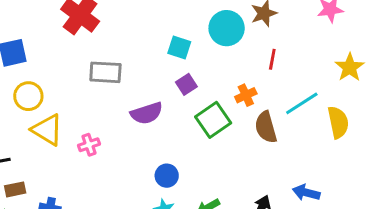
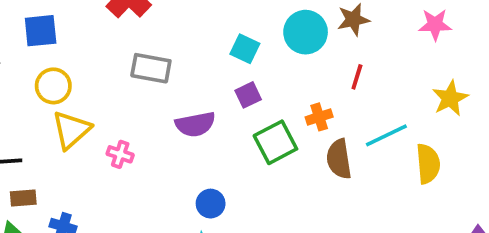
yellow triangle: (47, 130) -> (71, 130), turned 40
pink cross: (89, 145) -> (120, 154), turned 30

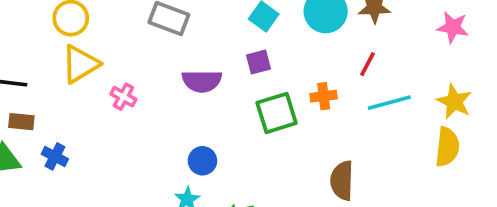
yellow star: (450, 98) -> (454, 102), turned -30
cyan line: (386, 135) -> (389, 103), moved
brown semicircle: (339, 159) -> (342, 181), moved
yellow semicircle: (428, 164) -> (447, 147), moved

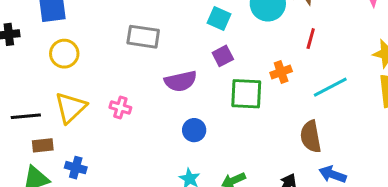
yellow triangle: (80, 64) -> (71, 108), moved
cyan line: (389, 103) -> (330, 87), moved
green square: (277, 113) -> (246, 94), turned 32
blue circle: (202, 161) -> (194, 130), moved

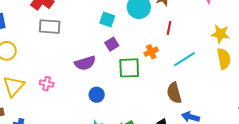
gray rectangle: (143, 37) -> (50, 27), moved

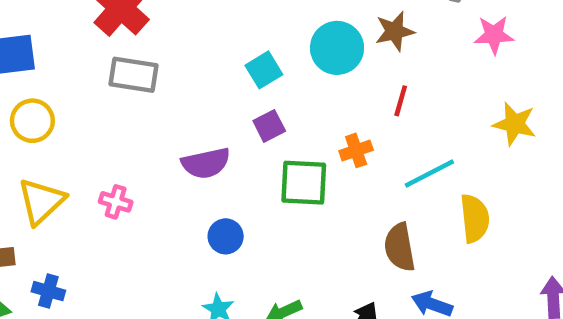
cyan square: (107, 20) -> (264, 70), turned 35
yellow semicircle: (224, 59) -> (475, 218), moved

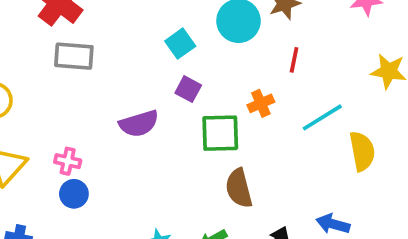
purple square: (269, 126) -> (188, 89), turned -30
blue circle: (226, 236) -> (74, 194), moved
brown semicircle: (400, 247) -> (239, 188), moved

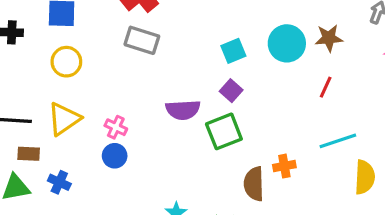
orange cross: (261, 103) -> (284, 166), moved
green square: (220, 133) -> (224, 131), moved, turned -33

